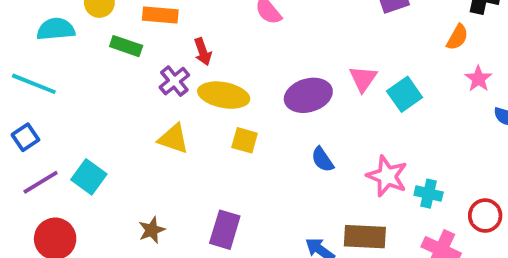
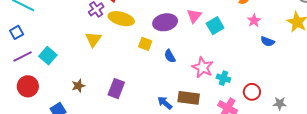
yellow triangle: (173, 139) -> (93, 39), turned 42
yellow square: (245, 140) -> (145, 44), moved

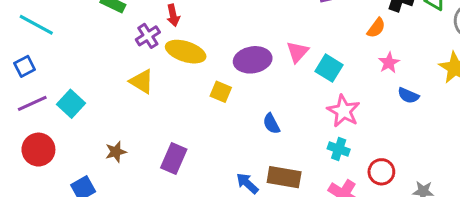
cyan square: (215, 26) -> (329, 68), turned -30
yellow triangle: (93, 39) -> (142, 81), turned -36
blue semicircle: (170, 56) -> (271, 124), moved
pink star: (203, 67) -> (343, 111), moved

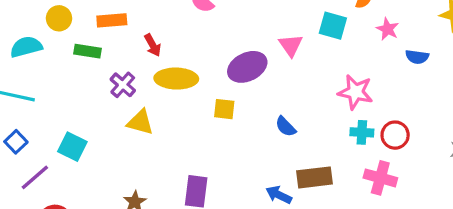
purple cross: (148, 36) -> (123, 85), moved
cyan square: (329, 68) -> (333, 26), moved
cyan square: (71, 104) -> (72, 147), moved
red circle: (381, 172) -> (395, 135), moved

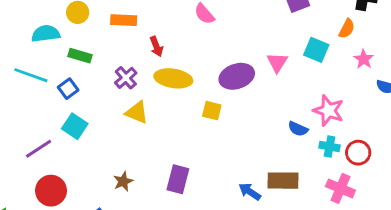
green rectangle: (88, 51) -> (80, 56), moved
blue semicircle: (286, 127) -> (298, 129), moved, turned -30
blue square: (16, 142) -> (68, 89), moved

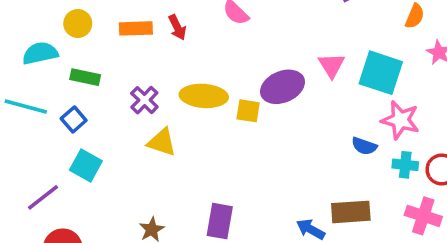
red arrow: (156, 46) -> (177, 27), moved
cyan square: (316, 50) -> (381, 73), moved, size x1.4
yellow square: (212, 111) -> (248, 111), moved

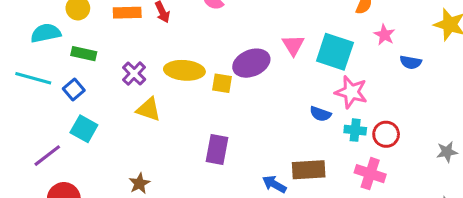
purple rectangle: (220, 221) -> (217, 149), moved

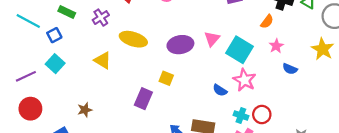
purple cross: (134, 74) -> (101, 18), moved
yellow square: (222, 83) -> (166, 78), moved
cyan cross: (355, 130) -> (241, 115), moved

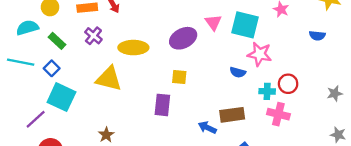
green rectangle: (67, 12) -> (57, 41), turned 35
yellow triangle: (103, 60) -> (109, 79), size x1.4
cyan square: (55, 64) -> (61, 97), size x1.4
blue semicircle: (290, 69) -> (317, 36), moved

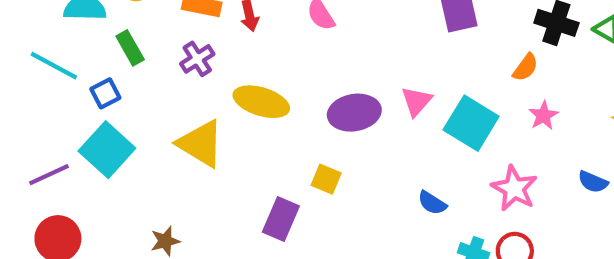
pink star: (260, 54) -> (514, 188), moved

